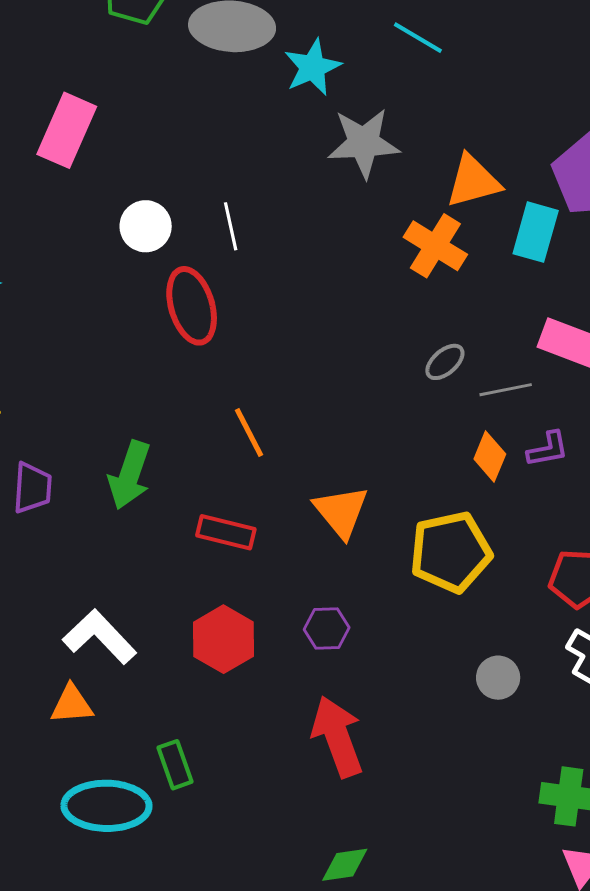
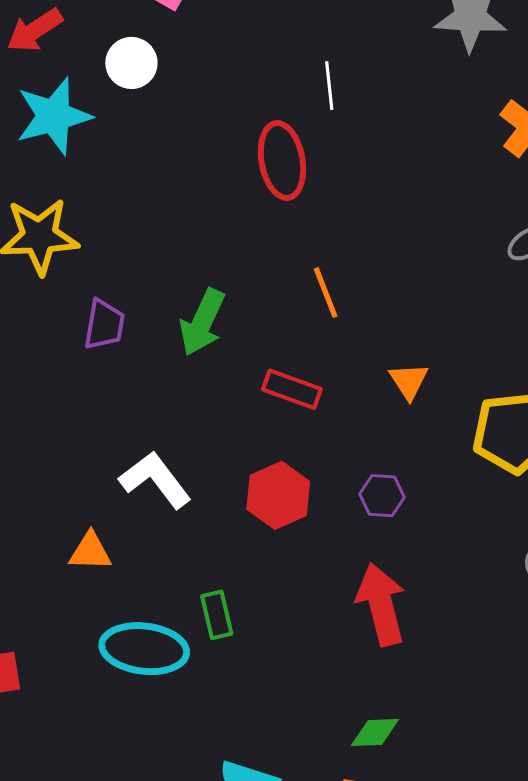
white circle: (146, 226) -> (131, 63), moved
orange triangle: (341, 512) -> (409, 381), size x0.7
orange triangle: (72, 704) -> (90, 552), moved

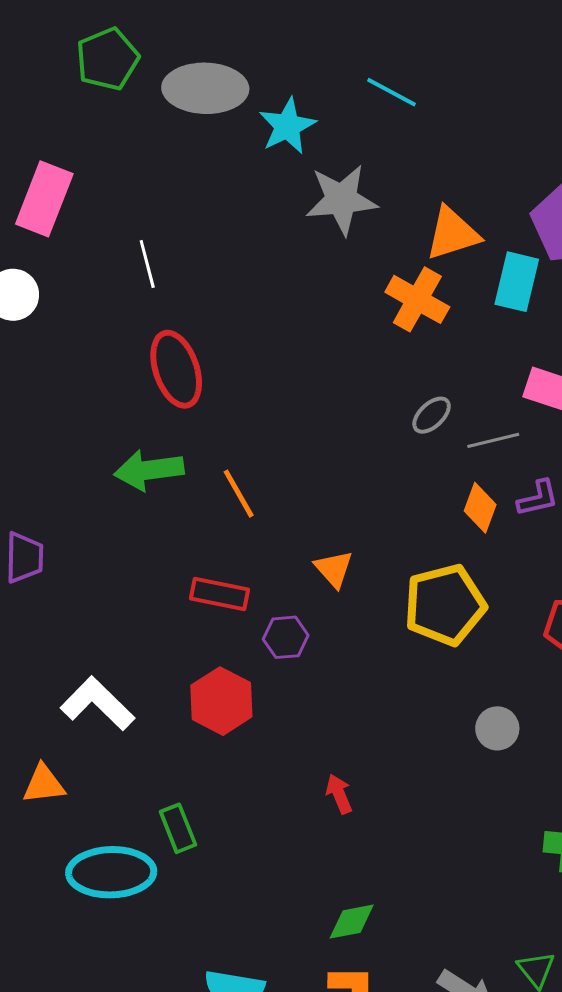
white line: (329, 86) -> (147, 264), moved
green arrow: (202, 322) -> (149, 470), moved, turned 66
purple hexagon: (382, 496) -> (286, 637), moved
red arrow: (381, 604) -> (339, 794), size x0.5

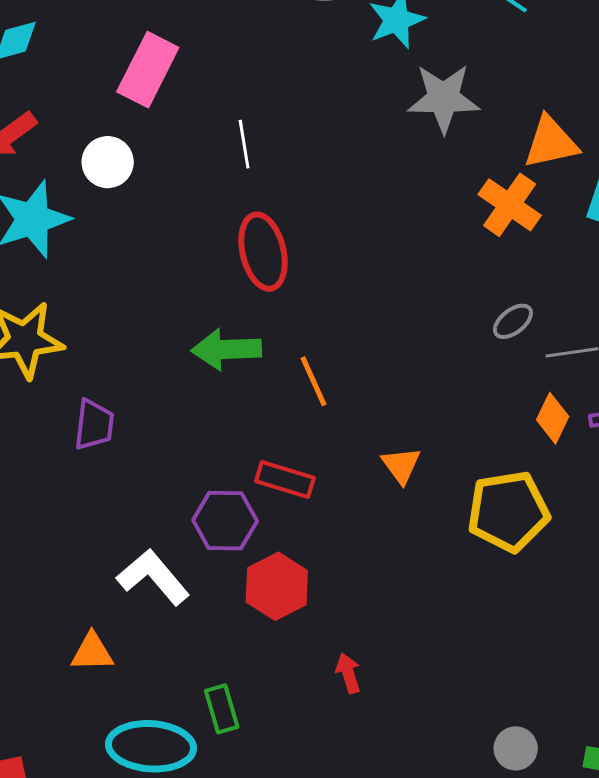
purple hexagon: (286, 637) -> (225, 521), moved, size x1.4
gray circle: (497, 728) -> (516, 748), moved
red arrow: (339, 794) -> (348, 673), moved

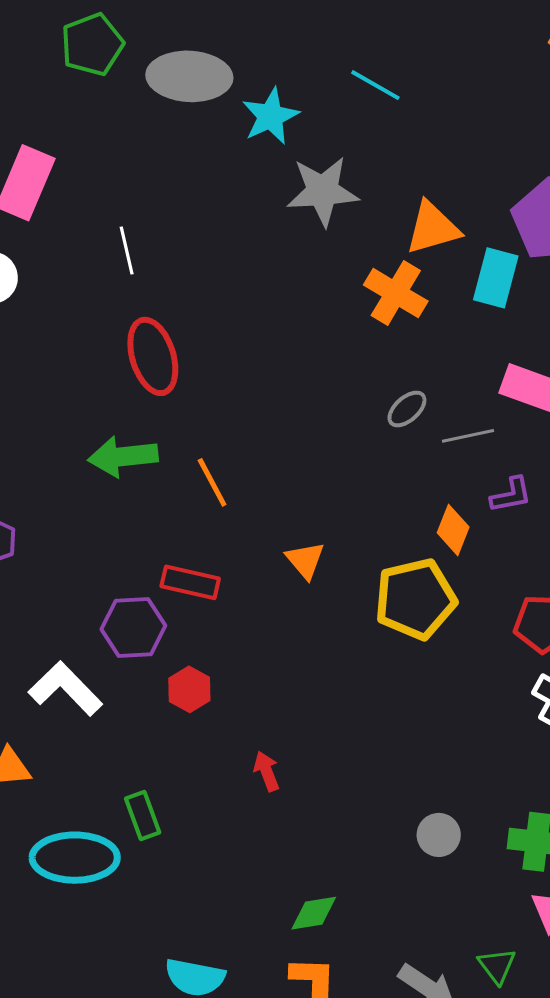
orange diamond: (553, 418) -> (453, 530), moved
red hexagon: (277, 586) -> (189, 689), size x0.7

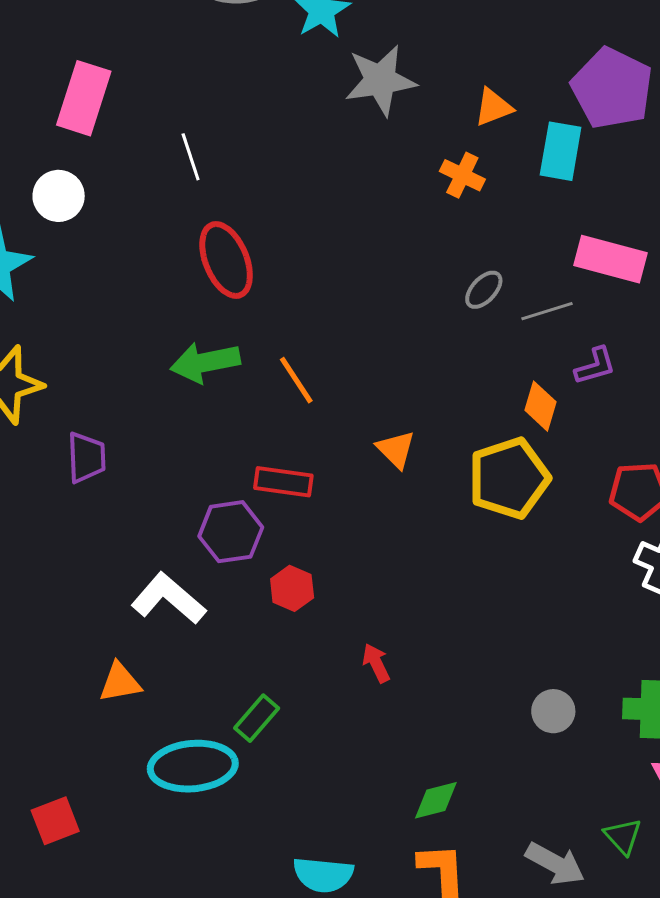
orange triangle: (433, 228) -> (493, 107), size x0.7
orange cross: (396, 293) -> (462, 175), size x0.7
green rectangle: (143, 815) -> (257, 718), turned 66

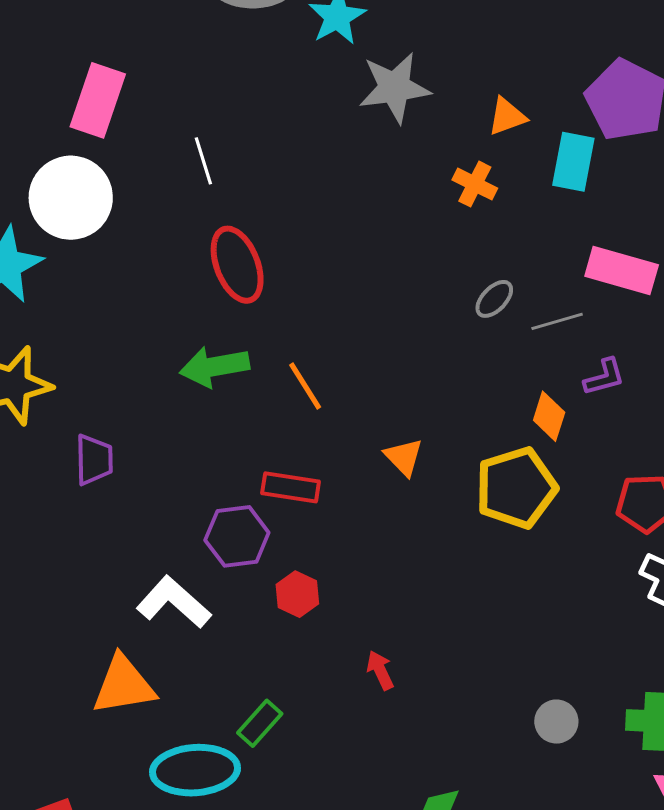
white circle: (59, 196) -> (71, 198), size x1.6
orange triangle: (120, 682) -> (124, 685), size x1.5

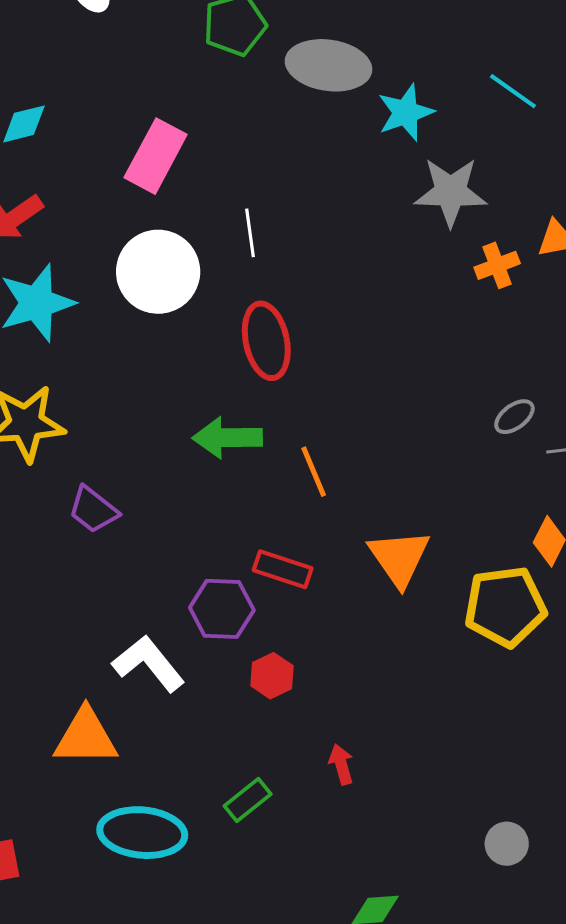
orange cross: (475, 184) -> (497, 265), moved, turned 33
white circle: (71, 198) -> (158, 272), moved
orange triangle: (404, 457) -> (399, 558), size x1.6
purple trapezoid: (94, 460) -> (93, 510), turned 120
green rectangle: (260, 723) -> (248, 800), moved

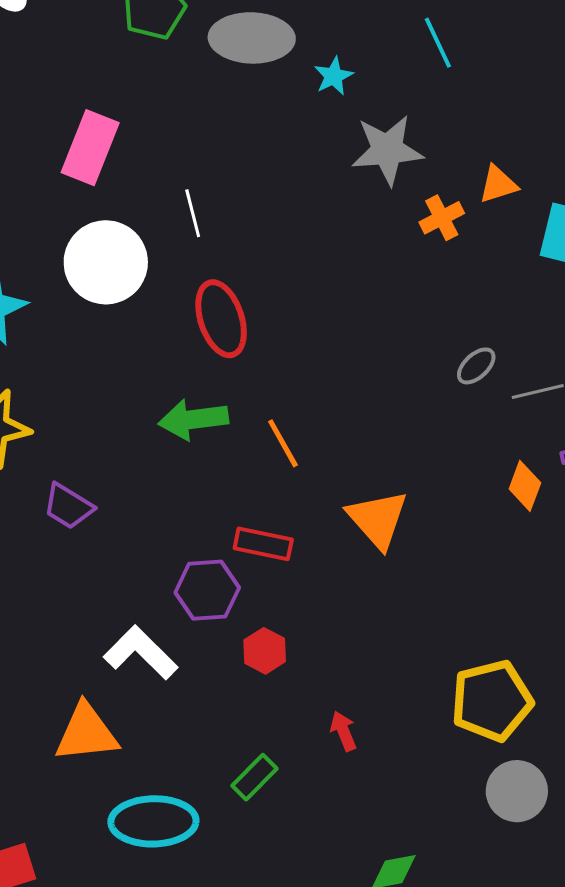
cyan line: (513, 91) -> (438, 43), turned 36
cyan star: (406, 112) -> (334, 76), size x0.7
yellow pentagon: (505, 607) -> (492, 701), moved
gray circle: (507, 844) -> (517, 791), size x1.4

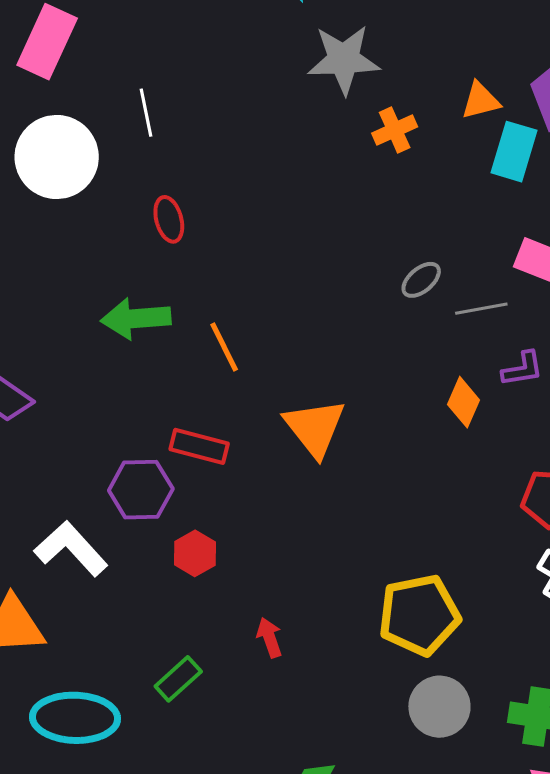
orange triangle: (498, 184) -> (480, 101), moved
red ellipse: (221, 319) -> (169, 219), size x0.6

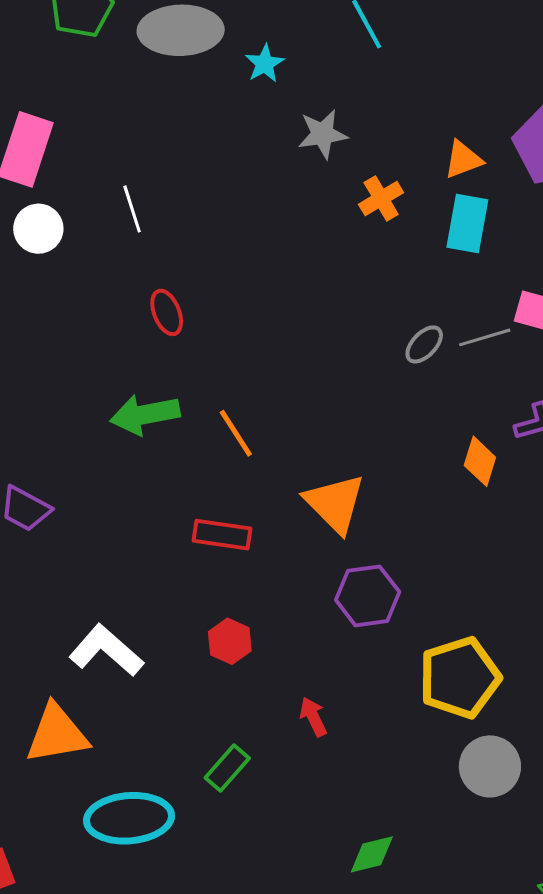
gray star: (344, 59) -> (323, 134), size x0.7
cyan rectangle: (514, 152) -> (467, 223), moved
white circle: (57, 157) -> (38, 229), moved, size x0.6
gray line: (481, 309) -> (485, 337), moved
purple hexagon: (141, 490) -> (368, 596), moved

